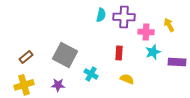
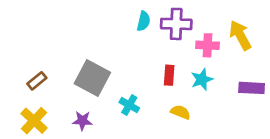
yellow arrow: (169, 25) -> (240, 35), size x1.5
cyan star: (153, 52) -> (202, 79), moved
yellow cross: (24, 85) -> (34, 121), turned -30

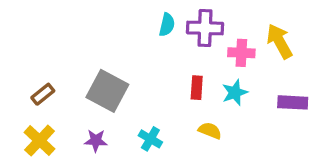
cyan cross: (129, 105) -> (150, 139), moved

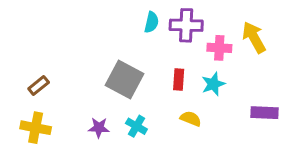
gray square: (107, 91) -> (124, 79), moved
purple rectangle: (293, 102) -> (264, 113), moved
yellow cross: (40, 141) -> (36, 128), turned -32
purple star: (96, 141) -> (99, 128), moved

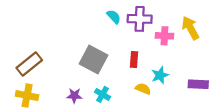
cyan semicircle: (152, 22) -> (114, 17), turned -56
cyan star: (213, 84) -> (160, 75), moved
brown rectangle: (39, 86) -> (29, 64), size x1.6

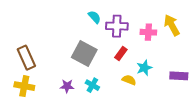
cyan semicircle: (114, 17) -> (94, 17), moved
purple cross: (140, 19) -> (117, 26), moved
red rectangle: (134, 59) -> (121, 54), turned 32
brown rectangle: (29, 64) -> (26, 58), turned -75

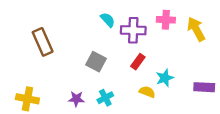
pink cross: (148, 32) -> (166, 20), moved
gray square: (84, 54) -> (96, 62), size x0.7
brown rectangle: (26, 58) -> (43, 42), moved
cyan cross: (92, 85) -> (105, 98), turned 32

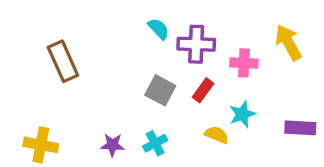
pink cross: (166, 20) -> (244, 63), moved
gray square: (96, 62) -> (160, 90), moved

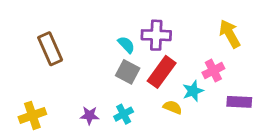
cyan semicircle: (159, 29) -> (126, 45), moved
pink cross: (244, 63) -> (213, 71), moved, turned -30
red rectangle: (203, 90) -> (162, 72), size x1.6
yellow cross: (41, 145) -> (32, 115), turned -30

